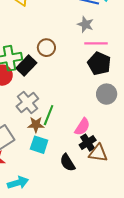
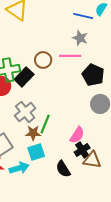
pink line: (96, 43) -> (70, 56), moved
cyan square: (39, 145) -> (36, 152), turned -36
cyan arrow: (18, 183) -> (19, 168), moved

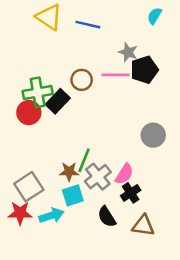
blue line: (83, 16) -> (88, 25), moved
black pentagon: (93, 75) -> (144, 70), moved, turned 30
gray cross: (25, 112) -> (98, 177), moved
brown triangle: (92, 160) -> (143, 226), moved

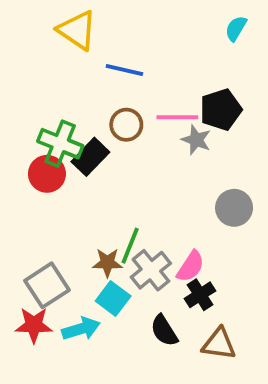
blue line: (88, 25) -> (124, 70), moved
gray star: (128, 52) -> (196, 140), moved
green cross: (38, 92) -> (60, 144), turned 32
cyan square: (73, 195) -> (113, 299), turned -35

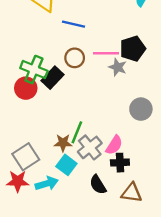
black cross: (200, 295) -> (120, 163), turned 30

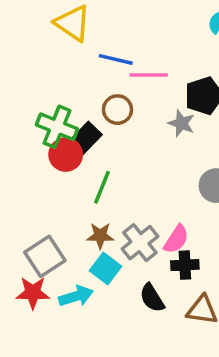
pink line: (106, 53) -> (149, 75), moved
red circle: (26, 88) -> (66, 154), moved
green line: (77, 132) -> (102, 187), moved

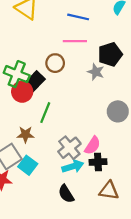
blue line: (116, 59) -> (78, 17), moved
brown star: (100, 236) -> (25, 135), moved
cyan square: (105, 269) -> (28, 165), moved
cyan arrow: (76, 296) -> (73, 166), moved
black semicircle: (152, 298) -> (66, 194), moved

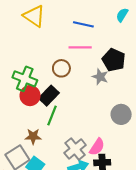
black pentagon: (110, 54) -> (114, 60), turned -30
black rectangle: (34, 82) -> (49, 96), moved

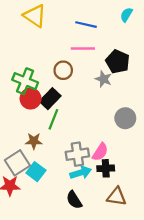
gray cross: (75, 149) -> (77, 154), turned 30

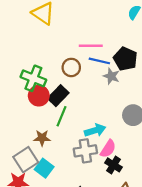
blue line: (86, 25) -> (99, 61), moved
black cross: (106, 168) -> (114, 165), turned 35
cyan arrow: (81, 173) -> (95, 130), moved

